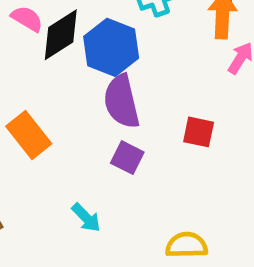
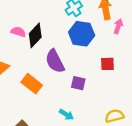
blue hexagon: (111, 47) -> (82, 34), moved
purple semicircle: (122, 101) -> (55, 61), moved

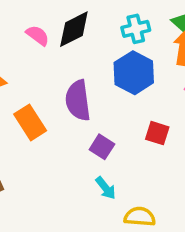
black diamond: (35, 35) -> (74, 29), moved
cyan arrow: (66, 115) -> (106, 188), moved

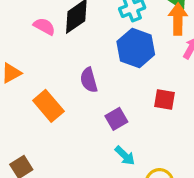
purple semicircle: (78, 100) -> (89, 80), size x0.7
purple square: (102, 147) -> (116, 119), turned 35

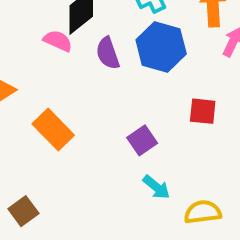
pink semicircle: (44, 26) -> (58, 41), moved
purple semicircle: (89, 80) -> (108, 53), moved

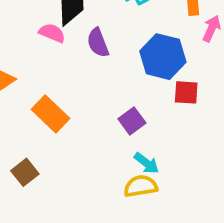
blue hexagon: (161, 47) -> (163, 57), moved
brown square: (23, 211) -> (25, 172), moved
yellow semicircle: (203, 212) -> (141, 186), moved

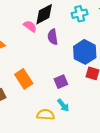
orange rectangle: (51, 114) -> (24, 79), moved
yellow semicircle: (141, 186) -> (46, 115), moved

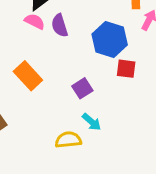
pink semicircle: (30, 26) -> (35, 21), moved
orange rectangle: (24, 79) -> (28, 76), moved

